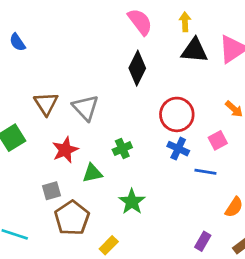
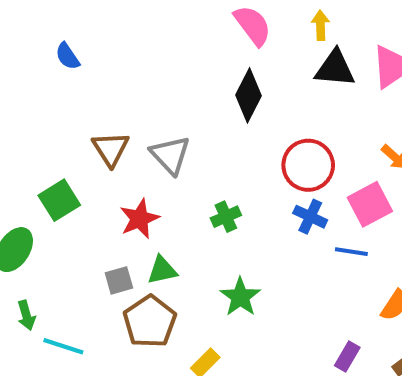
pink square: (218, 140) -> (370, 204), size x1.5
green triangle: (92, 173) -> (162, 270), moved

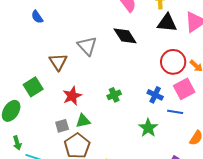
black diamond: (248, 95) -> (125, 36), turned -60
gray triangle: (170, 155) -> (87, 46), moved
red circle: (308, 165) -> (173, 62), moved
green star: (240, 297) -> (148, 128), moved

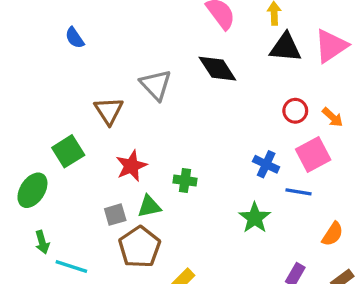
red circle: (173, 62) -> (295, 111), size x0.6
green cross: (114, 95) -> (185, 181), moved, turned 32

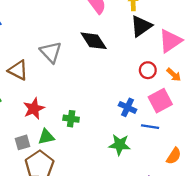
pink triangle: (331, 46) -> (170, 41), moved
black triangle: (286, 47) -> (141, 26), turned -40
brown triangle: (109, 111) -> (18, 70), turned -30
green star: (255, 218) -> (120, 145), turned -30

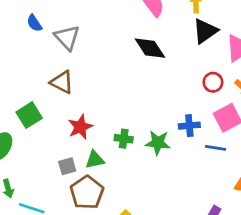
gray triangle: (51, 52) -> (67, 38), moved
blue cross: (127, 107) -> (189, 126), turned -30
green star: (120, 145) -> (158, 143), moved

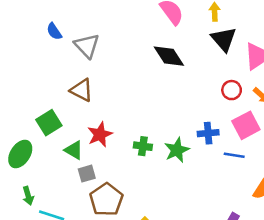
black triangle: (205, 31) -> (224, 39), turned -36
green star: (158, 143) -> (177, 150), turned -30
green triangle: (95, 160) -> (74, 150), moved, turned 42

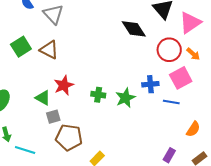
black diamond: (169, 56) -> (134, 29), moved
red circle: (232, 90) -> (169, 50), size x1.5
green square: (49, 123) -> (21, 47), moved
brown pentagon: (106, 200) -> (69, 137), turned -30

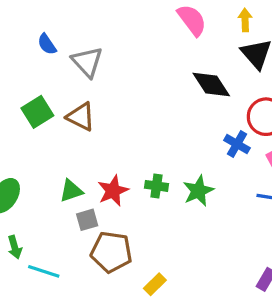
blue cross: (150, 84) -> (237, 144), moved, turned 35
red star: (64, 85) -> (113, 191), moved
green triangle: (43, 98) -> (71, 191), turned -49

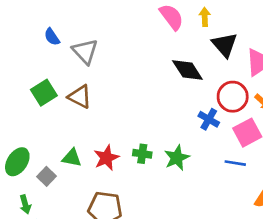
yellow arrow: (245, 20) -> (205, 17), moved
green triangle: (71, 191) -> (72, 158), turned 30
gray square: (87, 220) -> (47, 176), moved, turned -30

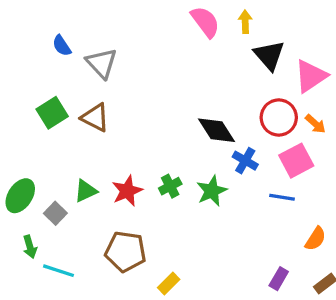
black diamond: (187, 70) -> (216, 130), moved
blue cross: (209, 119) -> (245, 161), moved
green cross: (142, 154) -> (170, 186), turned -36
green triangle: (72, 158) -> (86, 191), turned -36

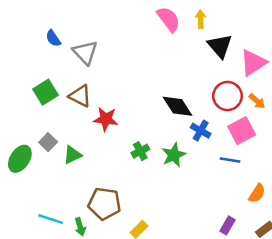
red star: (127, 191) -> (106, 119), moved, turned 30
gray square: (55, 213) -> (48, 142), moved
green arrow: (30, 247) -> (80, 227), moved

